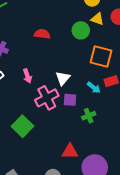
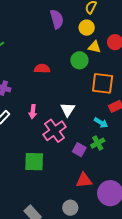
pink arrow: (27, 76) -> (33, 112), turned 32
cyan arrow: (94, 88) -> (101, 123), moved
purple square: (70, 100) -> (79, 150), moved, turned 32
green square: (22, 126) -> (34, 162), turned -35

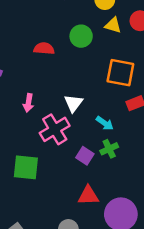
green circle: (79, 60) -> (81, 36), moved
cyan arrow: (101, 123) -> (105, 123), moved

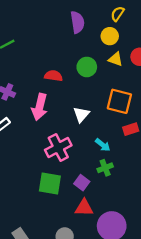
pink arrow: (28, 103) -> (40, 107), moved, size x1.6
white triangle: (73, 103) -> (81, 114), moved
purple square: (85, 156) -> (82, 183), moved
green square: (26, 167) -> (50, 184), moved

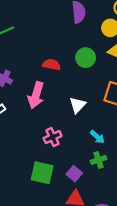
pink cross: (58, 148) -> (53, 137), size x0.7

